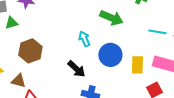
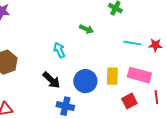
green arrow: (111, 18) -> (86, 29), size x0.6
blue circle: (110, 55) -> (85, 81), moved

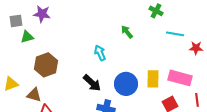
green arrow: (86, 29) -> (127, 32), turned -152
cyan line: (132, 43) -> (175, 34), moved

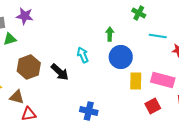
green arrow: (127, 32) -> (110, 34), turned 40
black arrow: (92, 83) -> (60, 72), moved
blue circle: (126, 84) -> (121, 57), moved

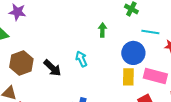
cyan arrow: (83, 55) -> (81, 59), moved
blue circle: (121, 57) -> (133, 53), moved

